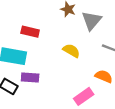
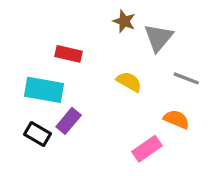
purple rectangle: (30, 77) -> (69, 121), turned -54

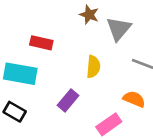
yellow semicircle: (129, 82) -> (93, 67), turned 65
purple rectangle: (69, 121) -> (68, 100), moved

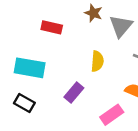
red rectangle: (41, 43) -> (52, 27), moved

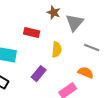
red rectangle: (52, 27) -> (32, 33), moved

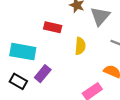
purple rectangle: (39, 74) -> (43, 74), moved

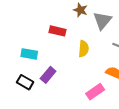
cyan rectangle: (23, 52) -> (29, 54), size x0.7

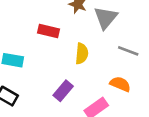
purple rectangle: (48, 75) -> (63, 91), moved

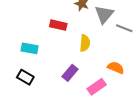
gray line: (128, 51) -> (124, 28), moved

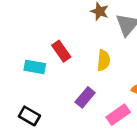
red rectangle: (58, 25) -> (61, 51), moved, turned 42
black rectangle: (25, 77) -> (29, 116), moved

